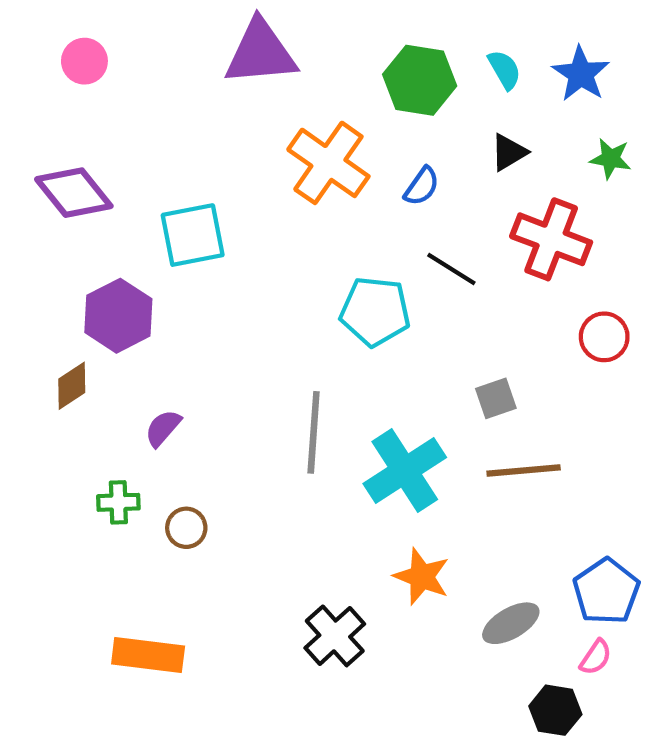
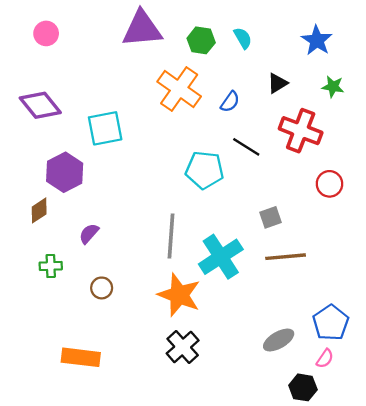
cyan semicircle: (504, 70) -> (243, 38), moved
green hexagon: (420, 80) -> (201, 40), moved, size x0.7
green cross: (118, 502) -> (51, 266), moved
orange star: (422, 577) -> (179, 295), moved, size x1.4

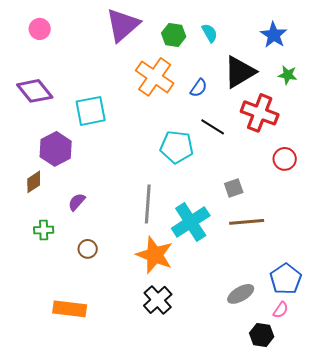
purple triangle: (142, 29) -> (123, 25), turned -36
black triangle: (277, 83) -> (240, 72), size x1.8

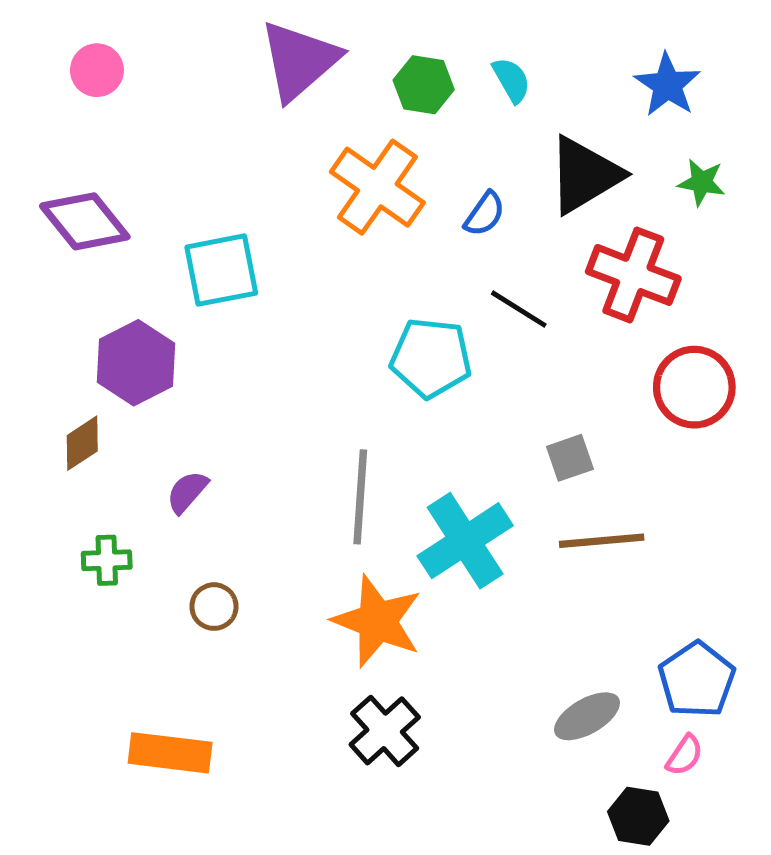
red circle: (285, 159) -> (694, 387), size x1.4

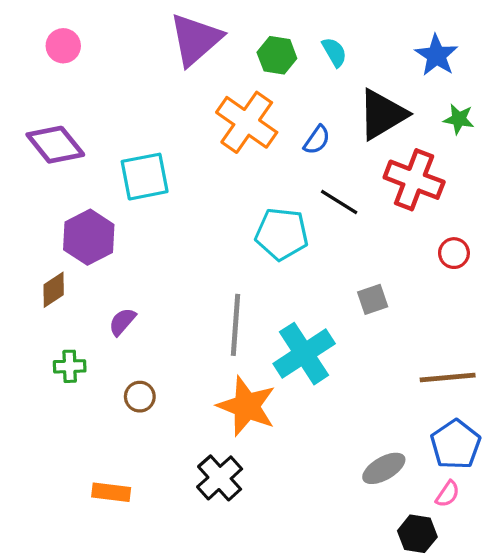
red circle: (694, 387) -> (454, 253), size x0.6
brown line: (602, 541) -> (448, 377), moved
black cross: (385, 731) -> (220, 478), moved
orange rectangle: (170, 753) -> (111, 492), size x0.7

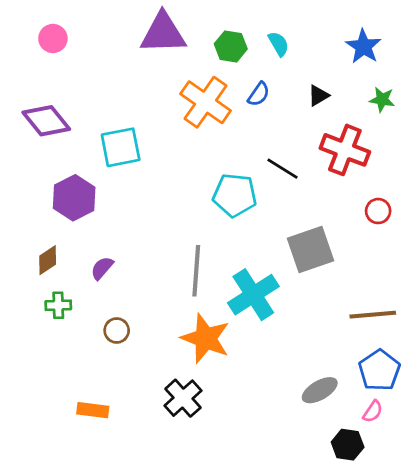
purple triangle: (196, 39) -> (163, 33), turned 39
black triangle: (382, 114) -> (318, 96), size x0.5
blue semicircle: (317, 140) -> (259, 94), moved
brown diamond: (54, 290) -> (48, 260), moved
gray square: (373, 299) -> (310, 250), size x1.8

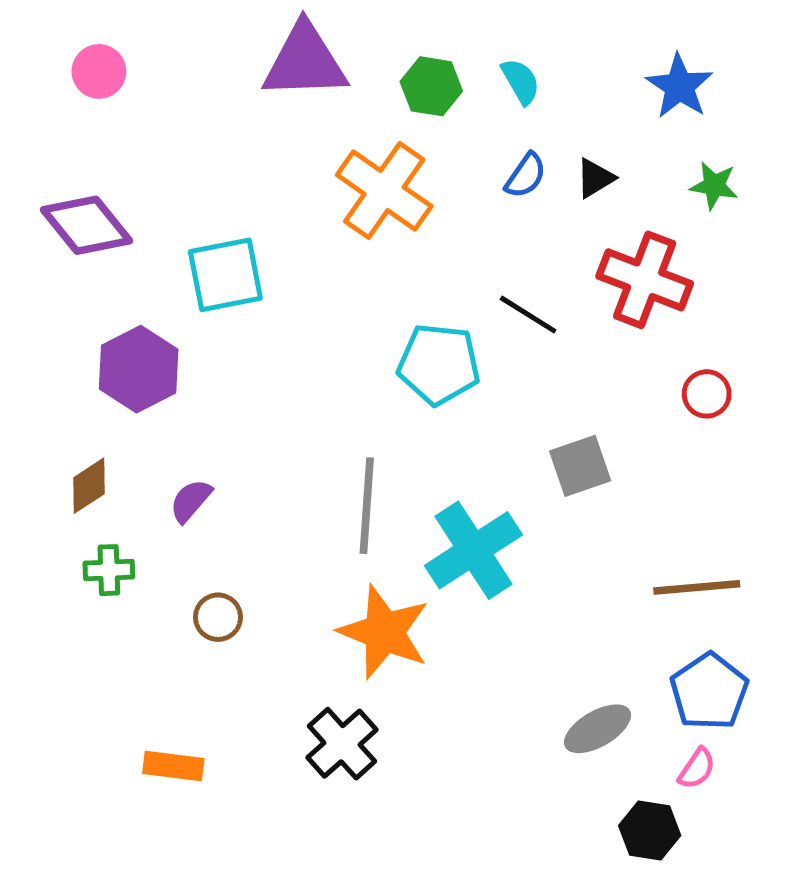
blue semicircle: (259, 94) -> (526, 176), moved
gray square: (310, 250) -> (580, 466), size x0.7

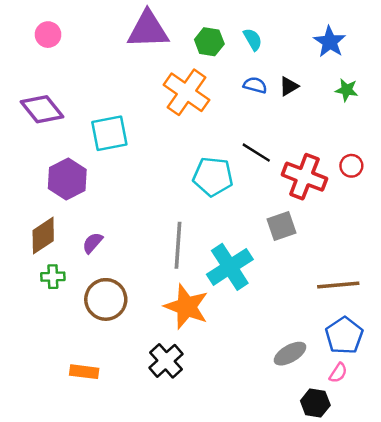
blue semicircle: (526, 176) -> (255, 85), turned -110
red cross: (645, 280) -> (304, 177), moved
red circle: (707, 394) -> (351, 166), moved
brown diamond: (89, 486) -> (43, 236), size x1.4
brown circle: (218, 617) -> (106, 299), size x1.8

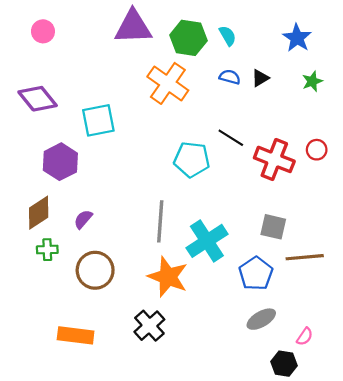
green hexagon: (209, 42) -> (188, 38), size x1.4
green star: (347, 90) -> (312, 81), turned -30
gray square: (282, 226) -> (273, 227), moved, turned 32
blue pentagon: (344, 336) -> (256, 274), moved
orange rectangle: (84, 372) -> (76, 335), size x1.4

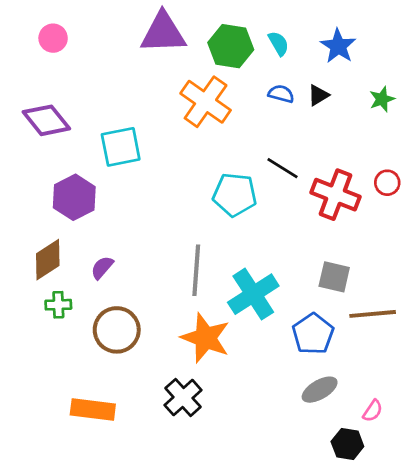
blue star: (297, 38) -> (338, 46), moved

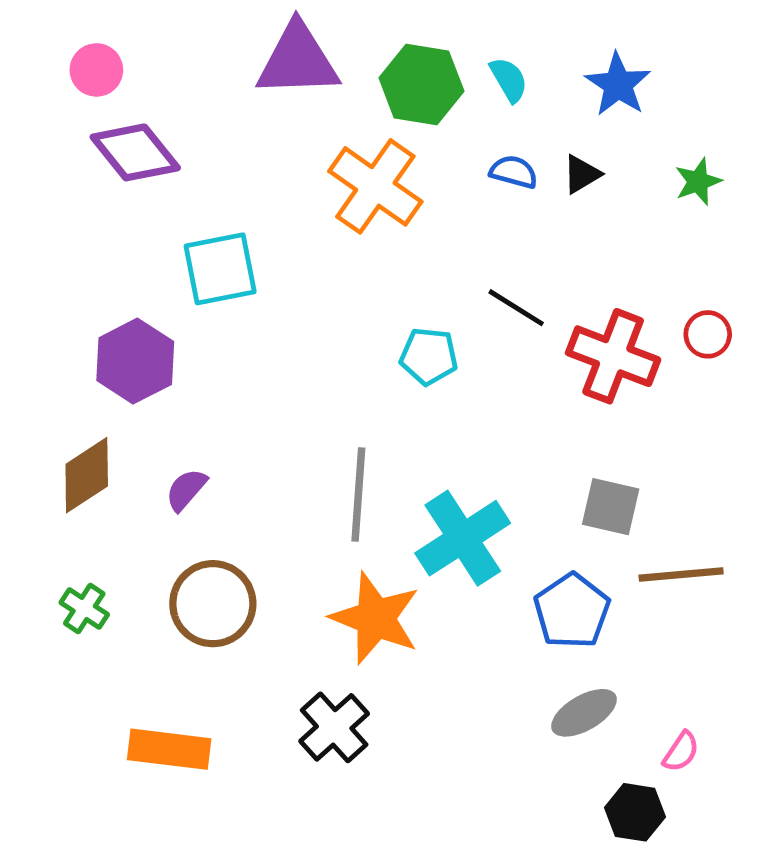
purple diamond: (46, 120) -> (135, 152), moved
cyan pentagon: (235, 195) -> (429, 356), size x0.7
green cross: (58, 305) -> (84, 609), moved, turned 35

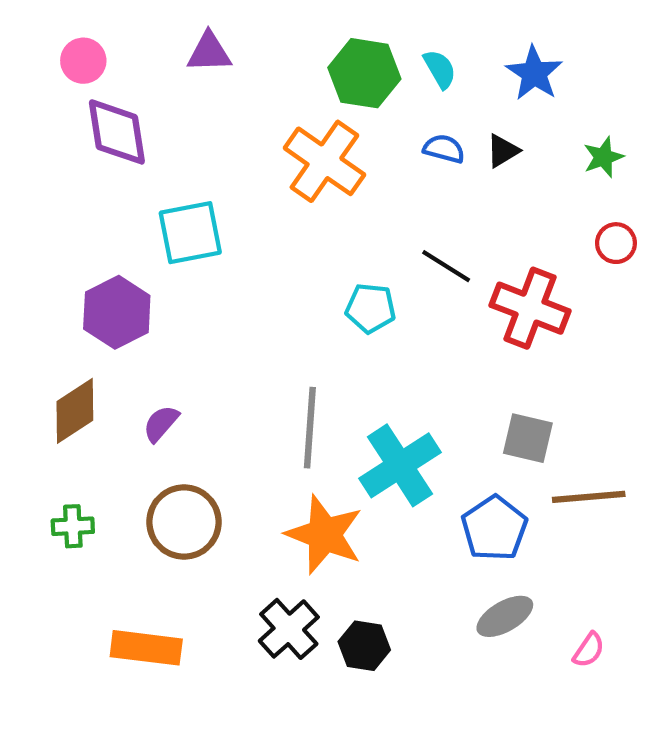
purple triangle: (298, 60) -> (209, 52), moved, size x0.6
purple diamond: (135, 152) -> (117, 132), turned 30
red circle: (708, 334) -> (616, 243), moved
green cross: (84, 609) -> (73, 526), turned -36
black hexagon: (635, 812) -> (364, 646), moved

